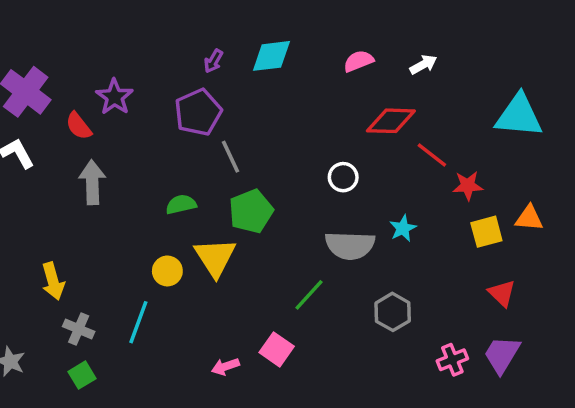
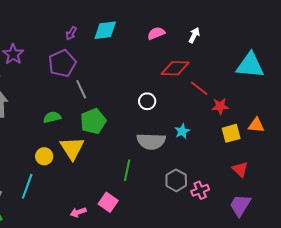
white arrow: (423, 64) -> (194, 35), turned -35
green line: (309, 295) -> (127, 170), turned -30
pink cross: (452, 360) -> (200, 190), moved

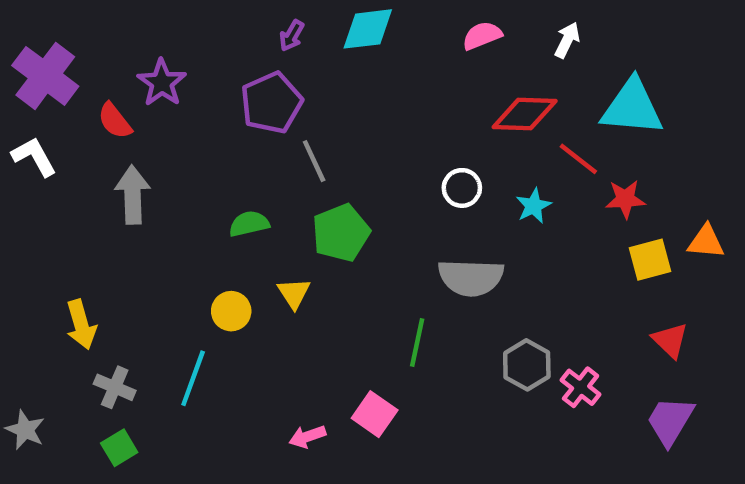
cyan triangle: (250, 65) -> (632, 107), moved
cyan star: (182, 131) -> (534, 206), moved
yellow triangle: (72, 148) -> (294, 293), size x0.6
pink cross: (200, 190) -> (581, 387), turned -30

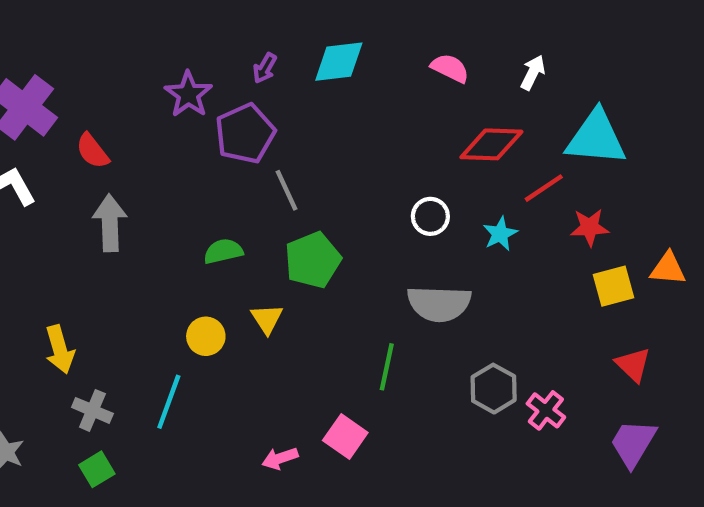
pink semicircle: (482, 36) -> (450, 68), turned 48
purple star: (162, 83) -> (188, 94), moved
red line: (578, 159) -> (544, 188), turned -72

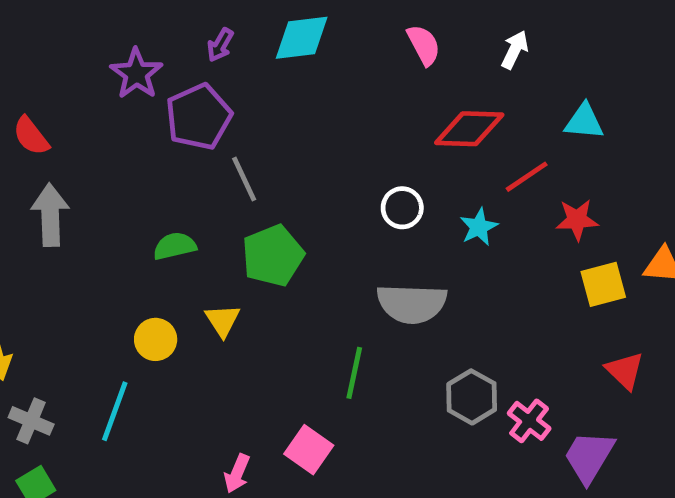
pink semicircle: (450, 68) -> (424, 45), turned 36
cyan triangle: (596, 138) -> (584, 122), size x0.6
purple trapezoid: (633, 443) -> (589, 457), moved
pink arrow: (280, 458) -> (237, 474), turned -48

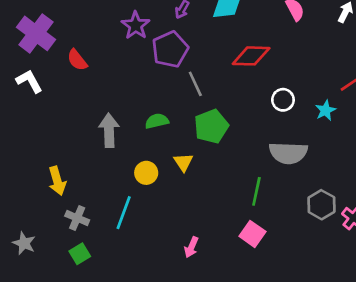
red diamond: (469, 129) -> (251, 56), moved
gray arrow: (50, 215) -> (109, 130), moved
pink square: (309, 450) -> (252, 234), moved

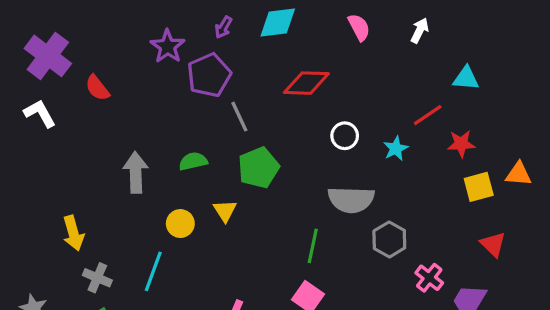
gray hexagon: (321, 205) -> (389, 239), moved

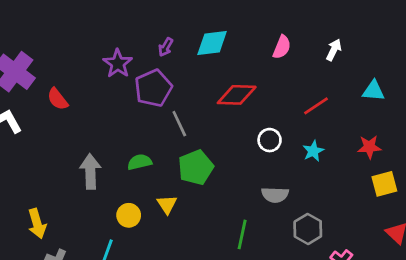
pink semicircle: (359, 27) -> (282, 47), turned 50
red line: (428, 115) -> (316, 106), moved
gray semicircle: (351, 200) -> (275, 195), size x0.7

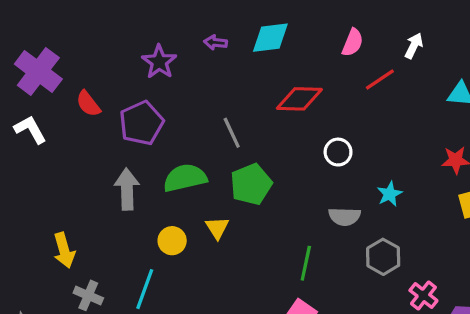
purple arrow: (166, 47) -> (216, 42), turned 66
purple pentagon: (153, 88) -> (141, 123), moved
red line: (316, 106) -> (380, 80), moved
cyan star: (313, 151) -> (390, 194), moved
green semicircle: (140, 162) -> (185, 178), size x1.5

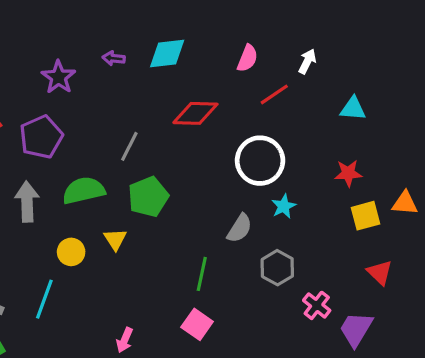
gray line: (232, 133) -> (129, 146), turned 52
white circle: (338, 152) -> (260, 161), moved, size x1.8
gray semicircle: (344, 217) -> (240, 228), turned -60

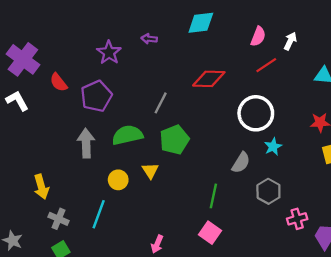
cyan diamond: (167, 54) -> (201, 23), moved
pink semicircle: (247, 58) -> (258, 36), moved
pink cross: (317, 305) -> (297, 219), turned 36

